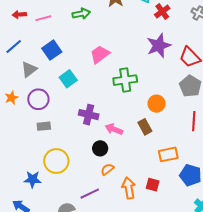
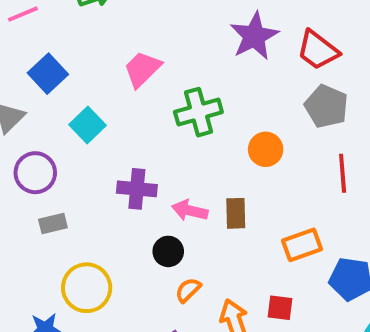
brown rectangle: (145, 127) -> (236, 213), moved, turned 35

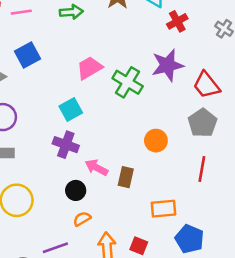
green cross: (198, 112) -> (128, 82), moved, turned 32
cyan square: (87, 125) -> (71, 109), moved

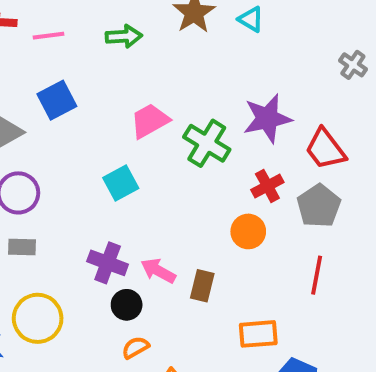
red cross: (177, 21) -> (267, 186), moved
purple cross: (66, 145) -> (108, 263), moved

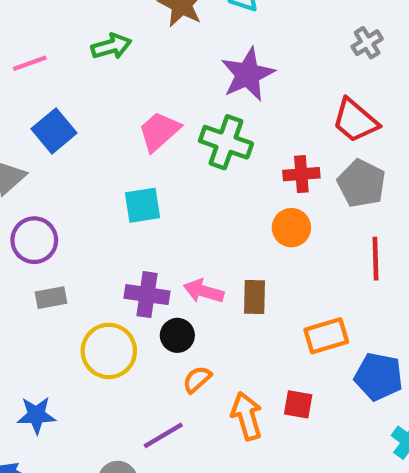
gray cross: (353, 65) -> (367, 43), moved, turned 36
purple star: (267, 118) -> (248, 74), moved
cyan square: (121, 183) -> (142, 205), turned 32
red cross: (267, 186) -> (301, 174), turned 36
yellow circle: (38, 318) -> (109, 351), moved

